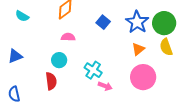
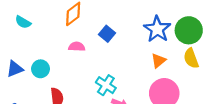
blue square: (103, 22) -> (107, 34), moved
cyan circle: (59, 60) -> (41, 69), moved

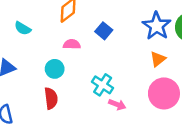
cyan semicircle: (23, 22) -> (23, 28), moved
cyan circle: (41, 69) -> (55, 69), moved

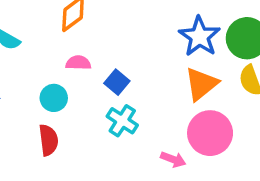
blue square: (104, 31) -> (117, 82), moved
orange triangle: (158, 59) -> (201, 84), size x1.5
pink arrow: (117, 105) -> (173, 159), moved

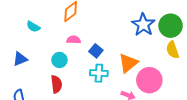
orange triangle: (201, 84) -> (128, 63), moved
cyan cross: (122, 121) -> (99, 73), turned -30

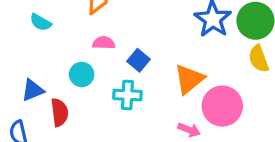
blue triangle: (20, 59) -> (33, 90), moved
cyan cross: (99, 73) -> (127, 95), moved
red semicircle: (56, 84) -> (60, 112), moved

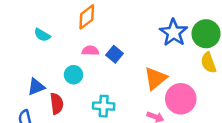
blue square: (139, 60) -> (114, 54), moved
cyan cross: (127, 95) -> (104, 106), moved

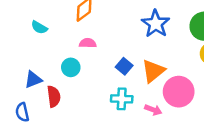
blue star: (174, 33) -> (156, 24), moved
blue square: (114, 54) -> (124, 66), moved
cyan cross: (104, 106) -> (122, 99), moved

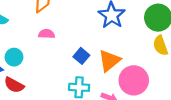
cyan circle: (71, 67) -> (14, 57), moved
red semicircle: (54, 96) -> (14, 85), turned 126

